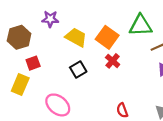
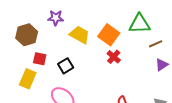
red square: (33, 63) -> (40, 59), turned 32
black square: (78, 70) -> (66, 66), moved

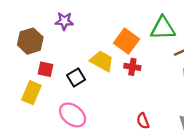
yellow trapezoid: (80, 35) -> (102, 61), moved
red cross: (114, 57) -> (132, 67), turned -32

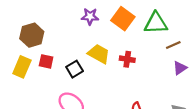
purple star: (64, 21) -> (90, 16), moved
orange square: (126, 41) -> (123, 19), moved
yellow rectangle: (31, 93) -> (22, 67), moved

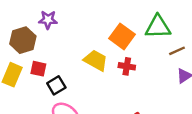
purple star: (90, 16) -> (48, 20), moved
orange square: (123, 19) -> (122, 36), moved
black square: (75, 69) -> (56, 85), moved

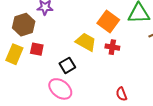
black square: (56, 85) -> (67, 65), moved

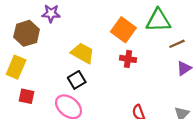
yellow trapezoid: (86, 42) -> (83, 53), moved
red square: (37, 49) -> (27, 96), moved

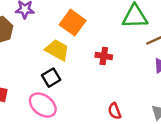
orange square: (123, 30) -> (73, 23), moved

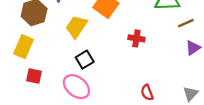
yellow trapezoid: (57, 50) -> (76, 27), moved, turned -85

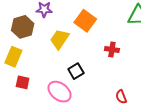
black square: (85, 60) -> (76, 71), moved

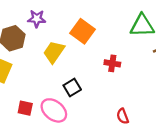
red square: (23, 82) -> (25, 108), moved

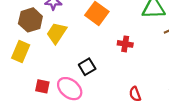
yellow trapezoid: (54, 52) -> (57, 33), moved

